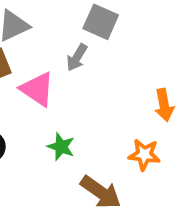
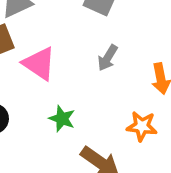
gray arrow: (77, 57) -> (108, 58), moved

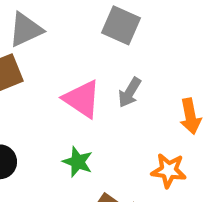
pink triangle: (39, 64) -> (82, 99), moved

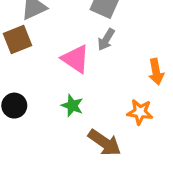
gray arrow: (130, 92) -> (106, 40), moved

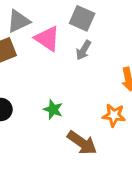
pink triangle: (76, 59) -> (47, 39), moved

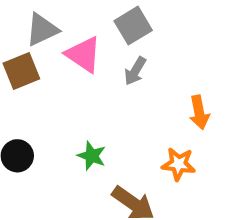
gray square: (82, 18) -> (133, 26), turned 35

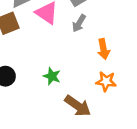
orange arrow: (199, 112) -> (103, 49), moved

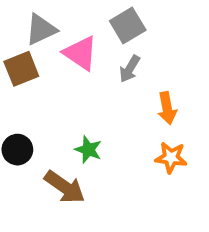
brown arrow: (78, 106) -> (65, 187), moved

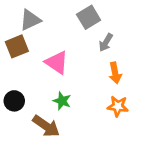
pink triangle: (80, 53) -> (57, 62), moved
gray arrow: (130, 69) -> (106, 42), moved

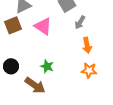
pink triangle: (57, 62) -> (43, 26), moved

